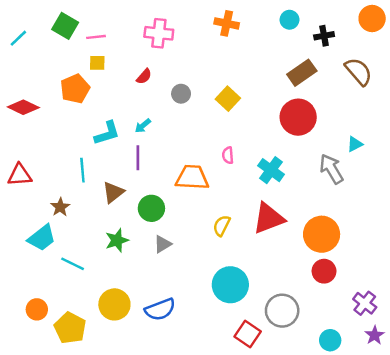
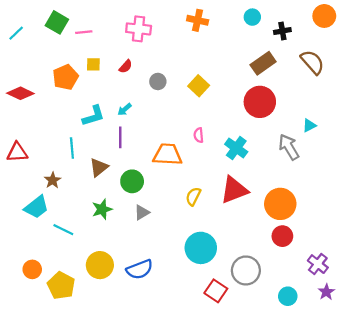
yellow square: (97, 63) -> (93, 64), moved

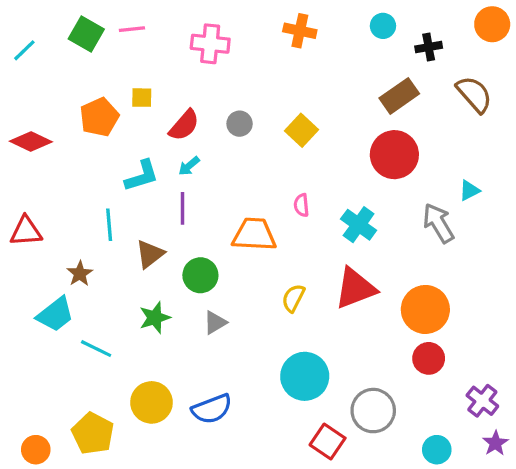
pink line: (84, 32) -> (132, 29), moved
red semicircle: (126, 66) -> (184, 125), moved, size x1.5
orange circle: (32, 269) -> (36, 450), moved

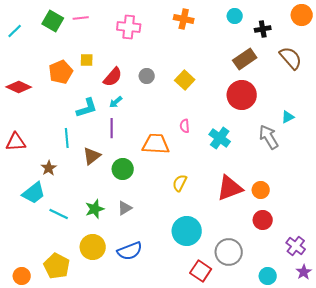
red triangle: (355, 288) -> (230, 188), moved
orange circle: (425, 309) -> (261, 190), size x0.6
green star: (155, 318) -> (95, 209), moved
gray triangle: (215, 323) -> (125, 208), moved

